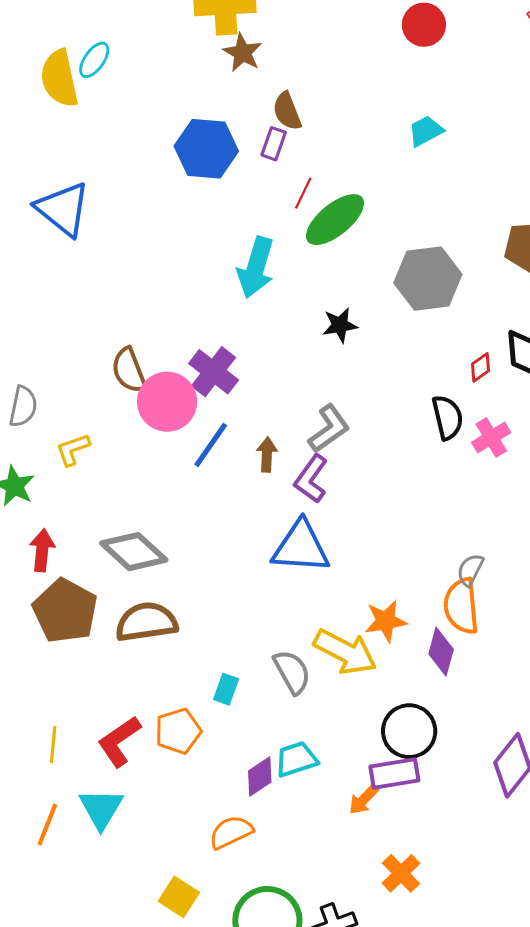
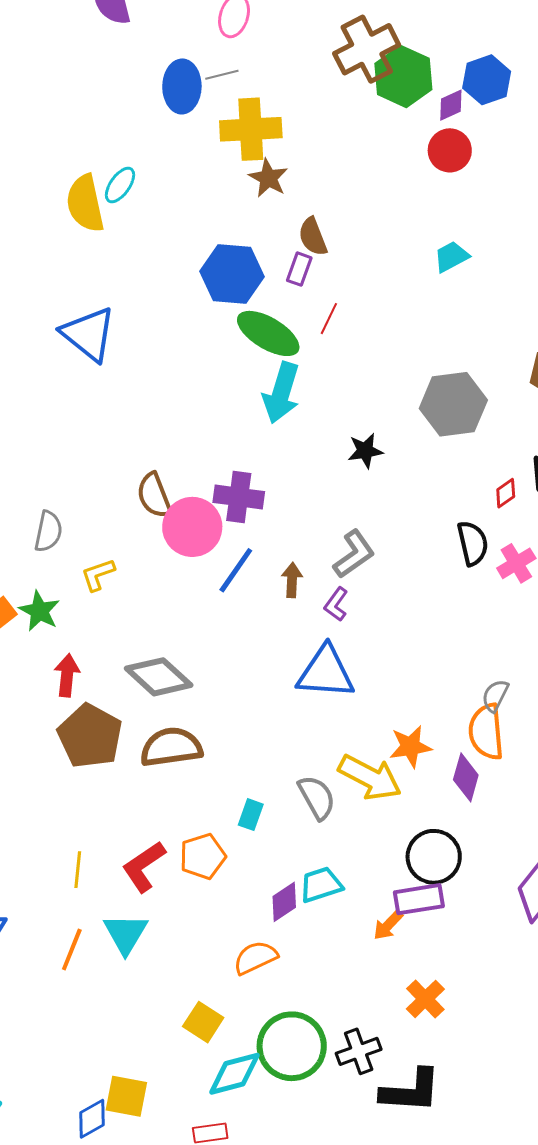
green ellipse: (335, 220) -> (268, 333), moved, turned 70
purple cross: (214, 372) -> (239, 497), turned -30
purple L-shape: (311, 479) -> (336, 604), size x0.7

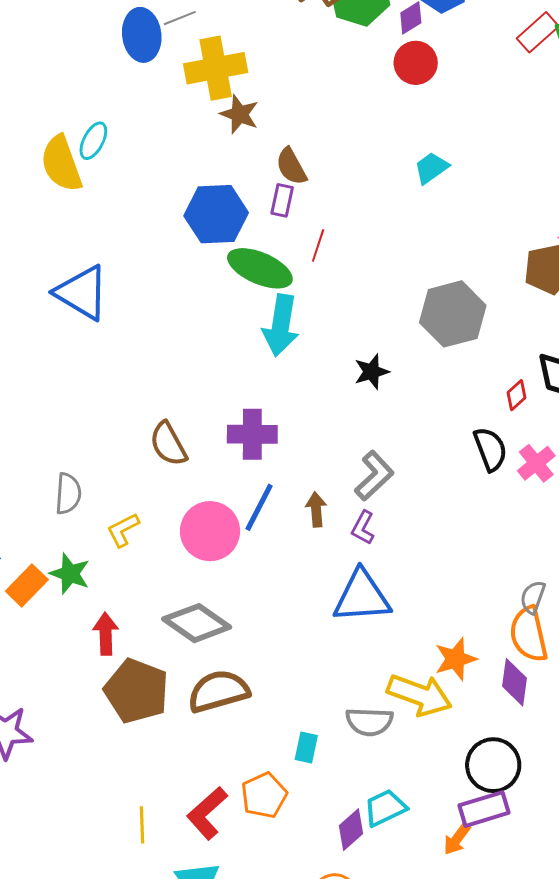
pink circle: (192, 527) -> (210, 531), moved
gray semicircle: (317, 797) -> (369, 722), turned 129

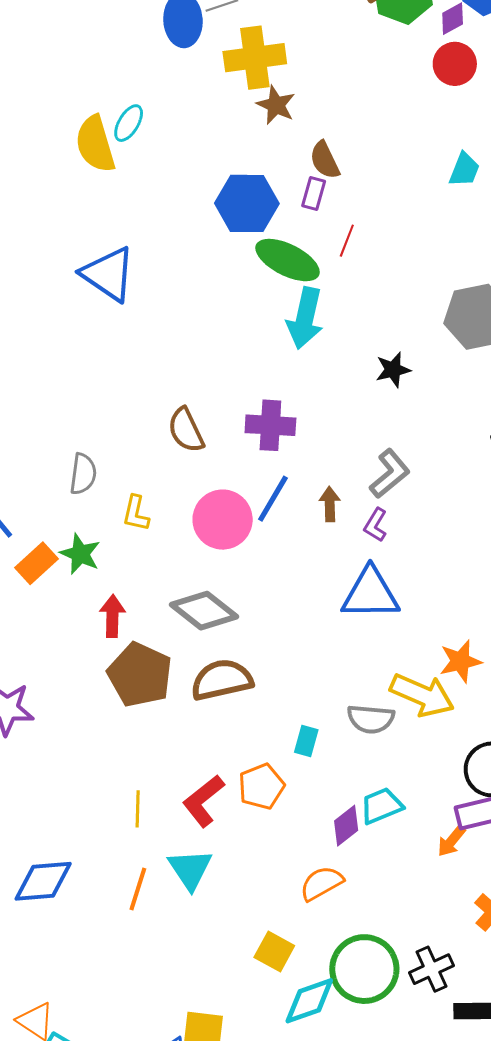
cyan trapezoid: (431, 168) -> (464, 170), turned 144
yellow L-shape: (123, 530) -> (136, 513), turned -54

